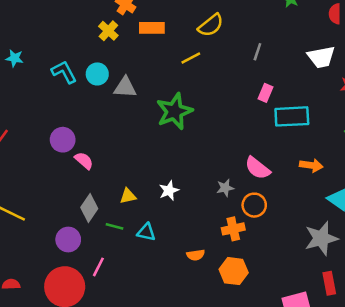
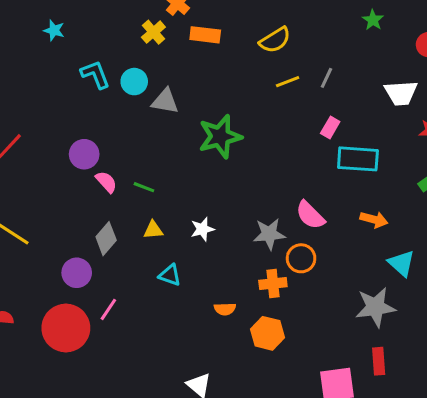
cyan star: (15, 58) -> (54, 30), moved
yellow line: (191, 58) -> (288, 82), moved
gray star: (225, 188) -> (269, 234), size x1.5
green line: (114, 226) -> (144, 187), moved

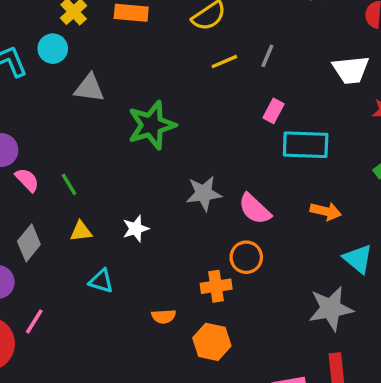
cyan circle: (134, 82) -> (53, 49), moved
green line: (144, 187) -> (69, 184), turned 40
gray star: (269, 234) -> (204, 193), moved

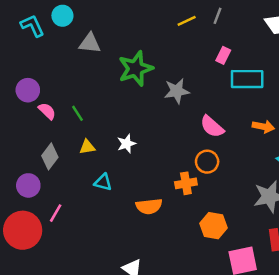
gray star: (204, 193) -> (177, 91), moved
orange semicircle: (164, 316) -> (149, 206), size x1.5
orange hexagon: (212, 342) -> (213, 226), moved

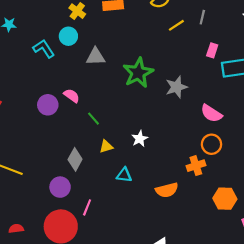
pink semicircle: (47, 111) -> (72, 96), moved

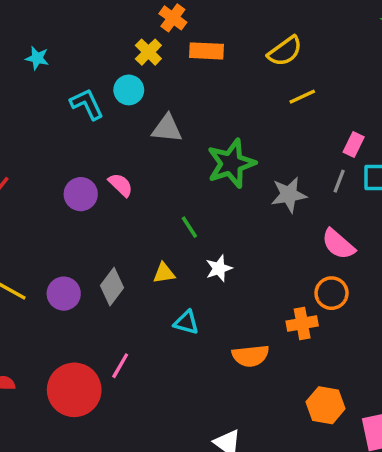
gray line: (202, 17) -> (339, 181), moved
green line: (93, 119) -> (189, 227), moved
purple circle: (60, 187) -> (64, 294), moved
orange hexagon: (225, 199) -> (326, 405), moved

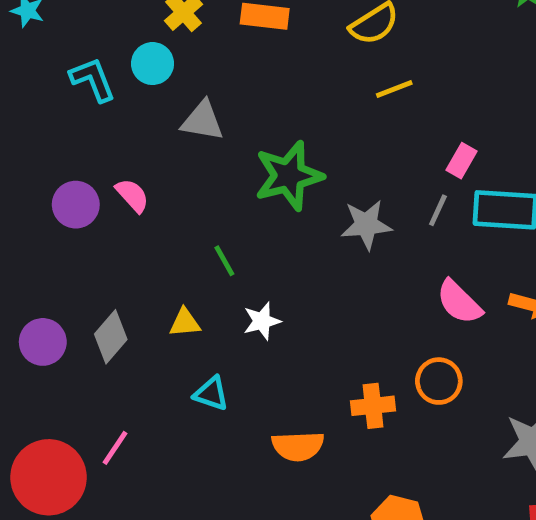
pink semicircle: (338, 244) -> (459, 302), moved
orange circle: (332, 293) -> (439, 381), moved

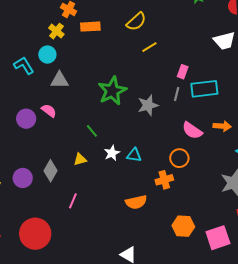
gray triangle: (202, 121) -> (60, 80), moved
orange circle: (439, 381) -> (179, 158), moved
cyan triangle: (211, 394) -> (134, 155), moved
pink line: (115, 448) -> (73, 201), moved

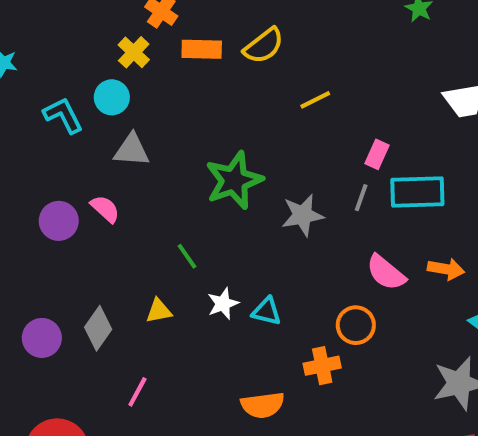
yellow semicircle: (136, 22) -> (264, 46), moved

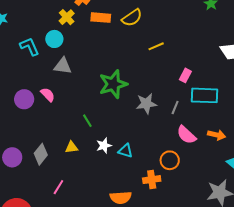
gray line: (361, 198) -> (175, 108), moved

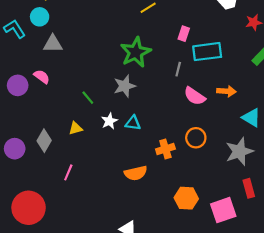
green star: (113, 84) -> (136, 52), moved
gray star: (146, 104) -> (125, 86), moved
orange circle: (170, 160) -> (196, 138), moved

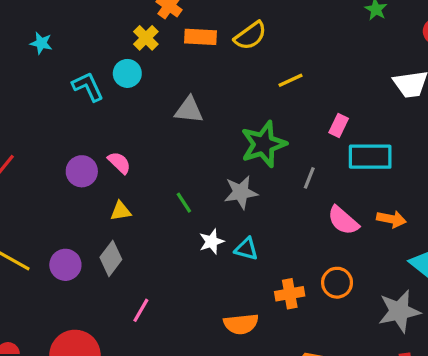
gray triangle: (53, 44) -> (189, 110), moved
gray line: (178, 69) -> (309, 178), moved
yellow triangle: (76, 128) -> (121, 211), moved

